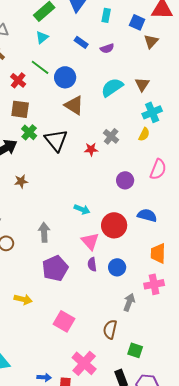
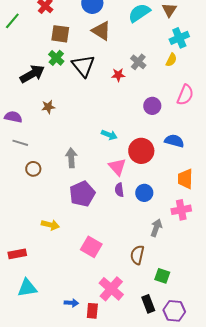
brown square: (20, 109) -> (60, 34), moved

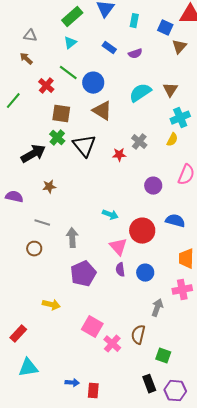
gray line: (20, 143) -> (42, 223), moved
red rectangle: (17, 254) -> (18, 334), turned -36
pink cross: (111, 289) -> (112, 344), moved, size x0.7

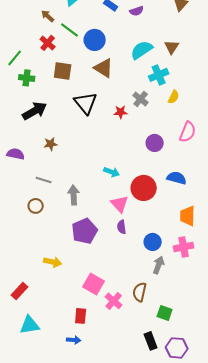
brown arrow: (26, 59) -> (48, 16), moved
cyan cross: (180, 118) -> (159, 75), moved
green cross: (57, 138) -> (27, 78), moved, turned -35
blue circle: (145, 273) -> (153, 242), moved
red rectangle: (93, 391) -> (81, 316), moved

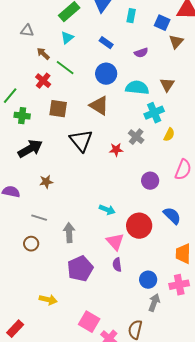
purple semicircle: (137, 11) -> (141, 53), moved
blue circle: (95, 40) -> (106, 74), moved
cyan semicircle: (142, 50) -> (137, 88), turned 40
blue semicircle: (177, 178) -> (172, 216), turned 30

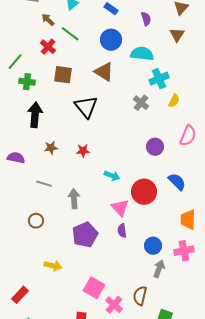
purple semicircle: (141, 53) -> (146, 19), turned -88
brown triangle: (167, 85) -> (177, 35), moved
black arrow: (30, 149) -> (35, 115), turned -55
red star: (116, 150) -> (83, 151), moved
brown circle: (31, 244) -> (36, 221), moved

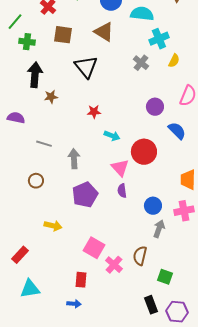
brown star: (51, 148) -> (51, 97), moved
red star: (83, 151) -> (94, 112), moved
blue semicircle: (177, 182) -> (177, 131), moved

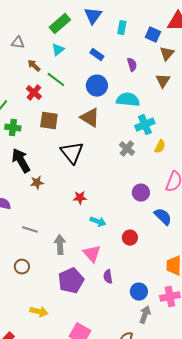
black arrow: (35, 75) -> (21, 161), turned -35
red circle: (144, 152) -> (130, 238), size x0.6
pink triangle: (120, 168) -> (92, 254), moved

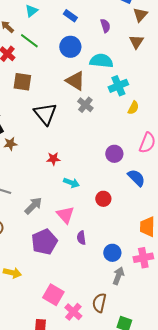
brown triangle: (90, 118) -> (75, 81), moved
gray cross: (127, 149) -> (85, 105), moved
gray arrow: (60, 245) -> (33, 206), turned 48

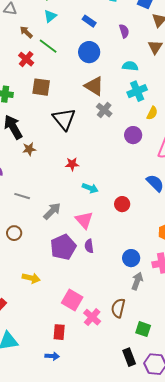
cyan semicircle: (101, 61) -> (130, 66), moved, size x0.7
purple circle: (114, 154) -> (133, 135), moved
purple semicircle: (81, 238) -> (89, 246), moved

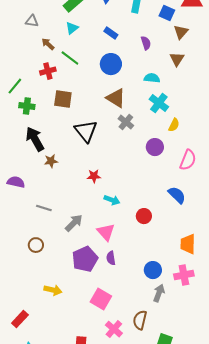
red cross: (26, 59) -> (48, 71), turned 35
cyan cross: (137, 91) -> (159, 103), turned -30
pink square: (72, 300) -> (101, 299), moved

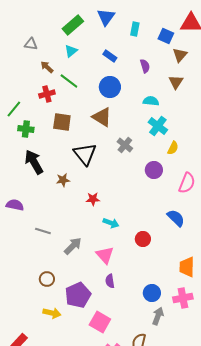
brown triangle: (116, 98) -> (102, 117), moved
brown star: (51, 161) -> (63, 180), moved
brown circle: (36, 245) -> (47, 279), moved
purple pentagon: (85, 259) -> (78, 295), moved

